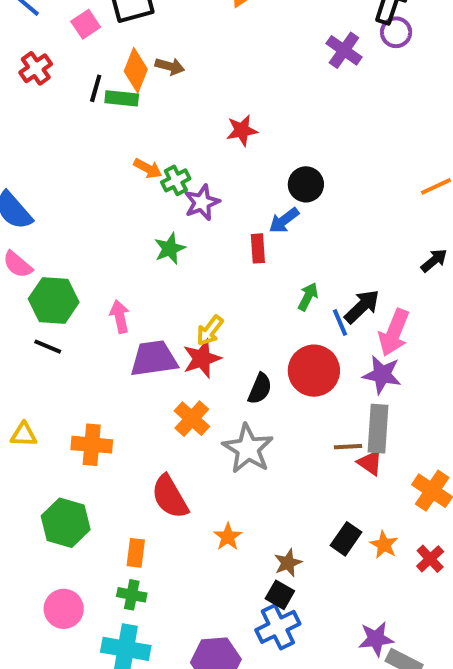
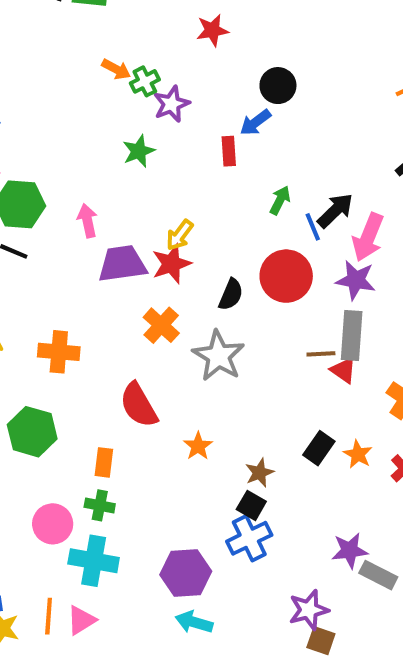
pink circle: (64, 609) -> (53, 524), moved

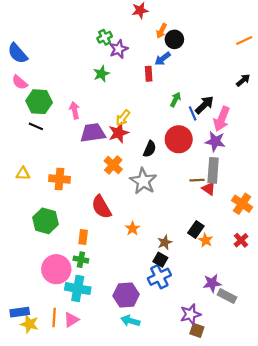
orange arrow: (116, 69) -> (162, 31), moved, turned 88
orange star: (358, 454) -> (206, 240), moved
pink circle: (53, 524) -> (56, 269), size x1.4

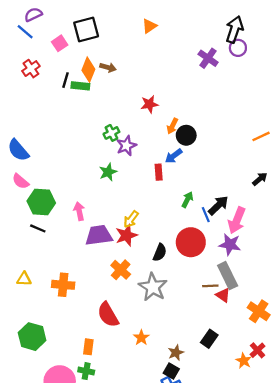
gray rectangle: (213, 170) -> (228, 276), turned -30
green hexagon: (46, 221) -> (32, 337), moved
orange star: (206, 240) -> (244, 361), moved

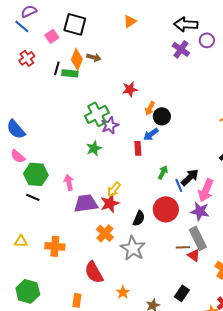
black square: (86, 29) -> (75, 24), turned 30
black arrow: (234, 29) -> (186, 24), moved, turned -105
green cross: (111, 133) -> (97, 114), size x1.6

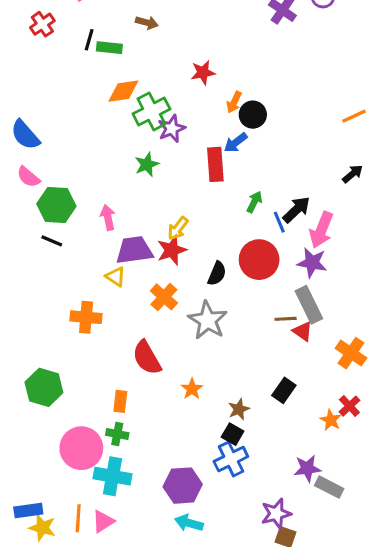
orange diamond: (77, 59) -> (123, 91), moved, turned 60
red rectangle: (138, 148) -> (215, 164), size x1.5
yellow triangle: (21, 241) -> (116, 277), moved, turned 32

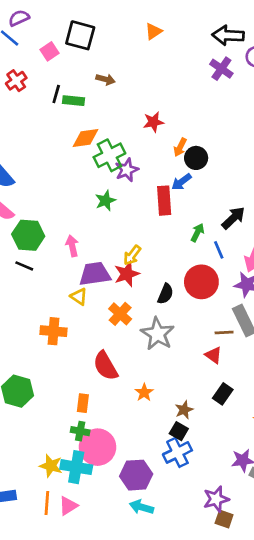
black arrow: (296, 210) -> (233, 218), moved
red triangle: (303, 331) -> (213, 355), moved
pink circle: (81, 448) -> (97, 447), moved
yellow star: (42, 528) -> (51, 466), moved

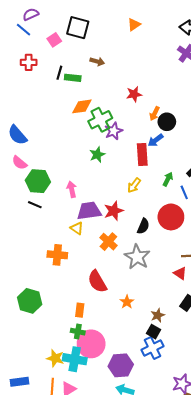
red cross: (16, 81) -> (29, 62), turned 35
yellow arrow: (132, 255) -> (134, 185), moved

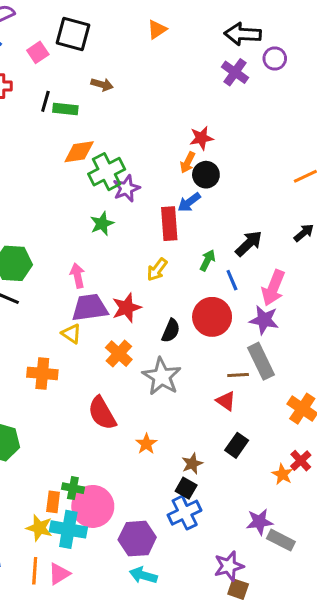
red star: (134, 94) -> (201, 138), moved
pink arrow: (72, 189) -> (78, 276), moved
orange rectangle: (80, 310) -> (53, 502), moved

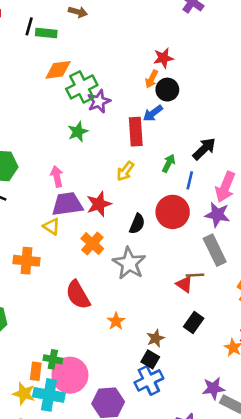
blue line: (232, 280) -> (190, 180), turned 36
brown line: (238, 375) -> (195, 275), moved

